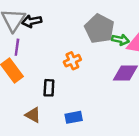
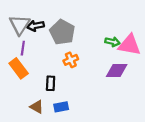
gray pentagon: (99, 29) -> (62, 32), moved
blue rectangle: (74, 117) -> (61, 107), moved

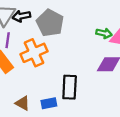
orange cross: (71, 60) -> (34, 53), moved, size x1.6
black rectangle: (51, 83) -> (70, 87), moved, size x1.5

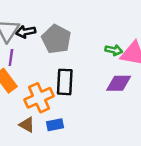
orange cross: (34, 53) -> (39, 98), moved
black rectangle: (70, 87) -> (65, 82), moved

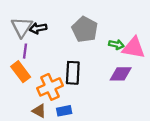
gray pentagon: (56, 39) -> (85, 29), moved

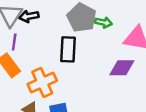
green arrow: (116, 45) -> (104, 22), moved
black rectangle: (73, 73) -> (68, 49), moved

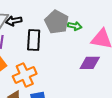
black rectangle: (68, 49) -> (34, 40), moved

